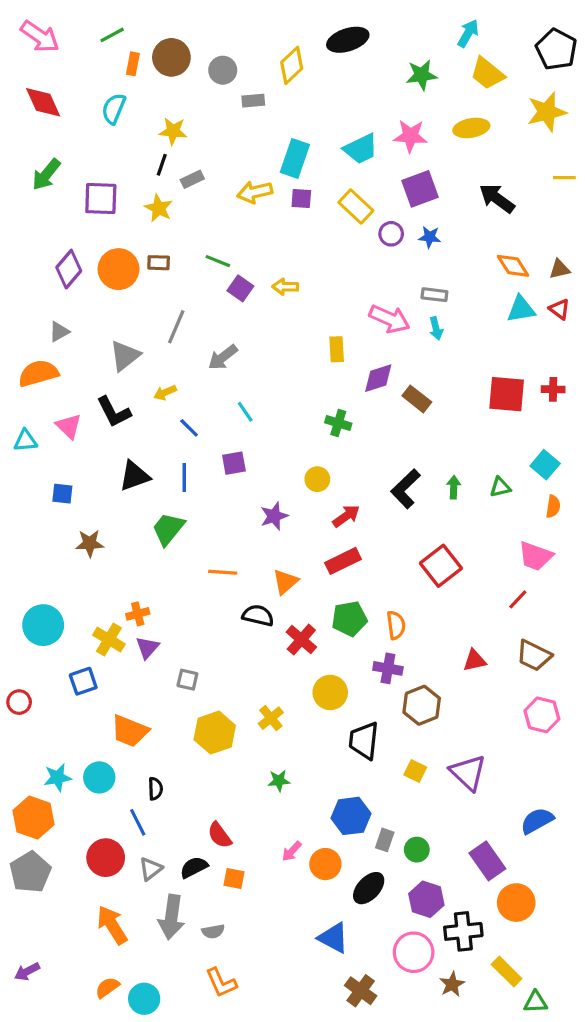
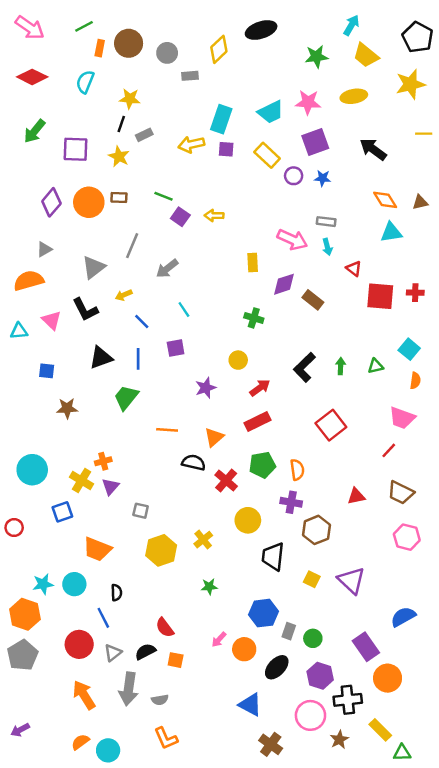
red diamond: (43, 102) -> (32, 77), turned -40
red triangle: (560, 309) -> (354, 269), moved

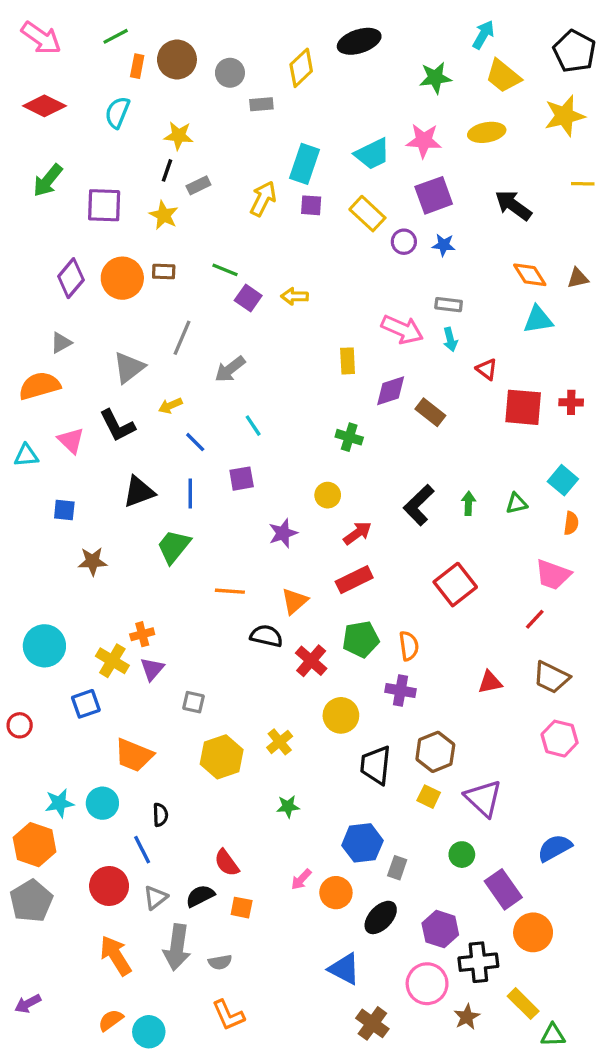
yellow arrow: (191, 144) -> (263, 199), turned 130
brown hexagon: (316, 530) -> (435, 752), moved
green circle: (313, 638) -> (462, 855), moved

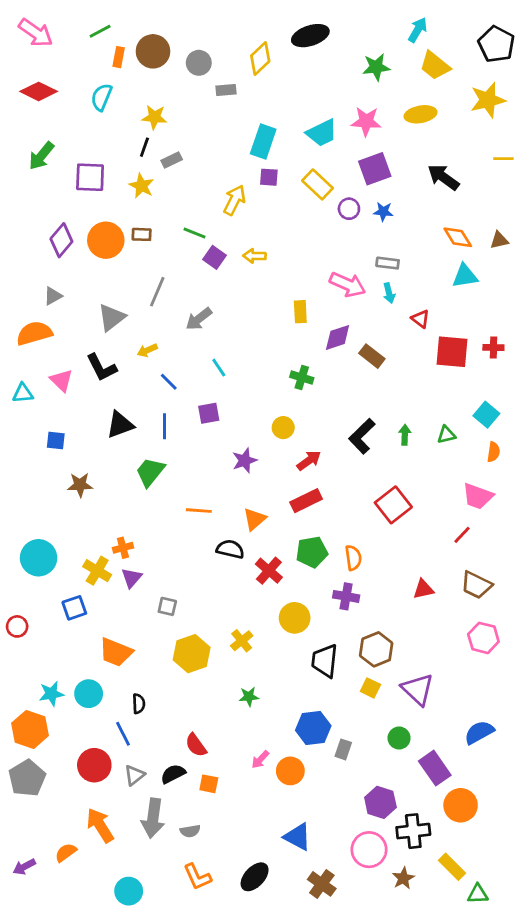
yellow arrow: (263, 199) -> (235, 200), moved
black ellipse: (381, 917) -> (255, 877), moved
orange semicircle: (111, 1020) -> (66, 852), moved

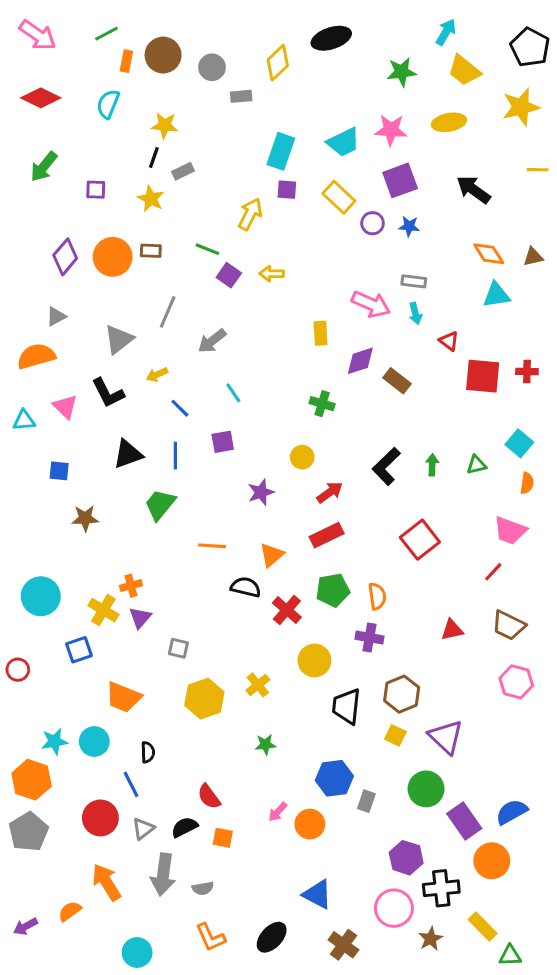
purple square: (90, 177) -> (96, 190), size x0.6
blue semicircle: (479, 732) -> (512, 812), moved
green circle: (399, 738) -> (426, 789), size x1.5

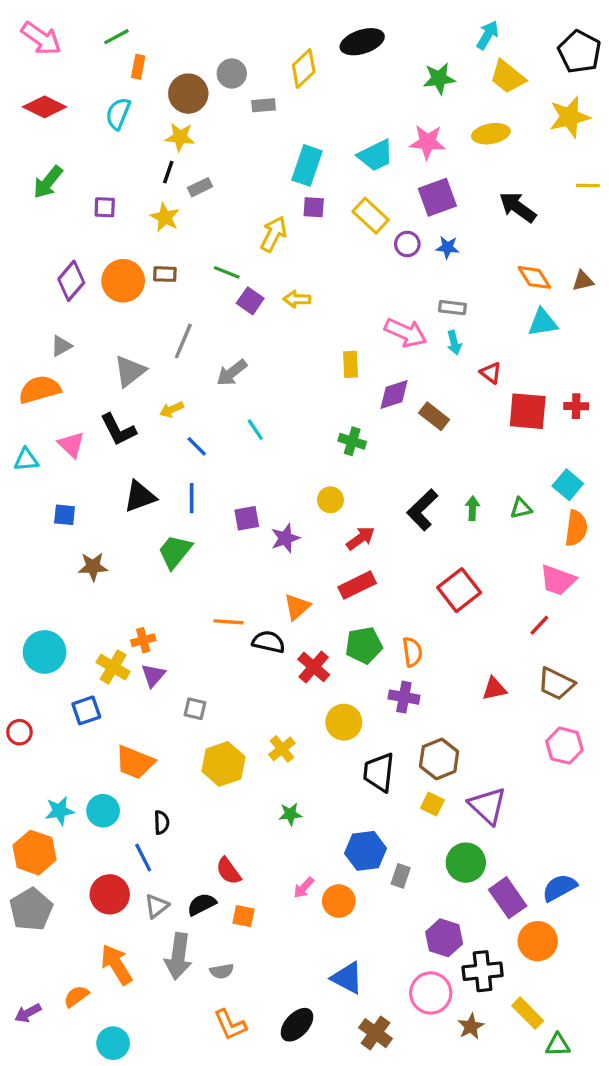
brown circle: (163, 55) -> (188, 94), moved
purple square: (223, 442) -> (247, 518), moved
orange semicircle: (527, 483) -> (576, 528), size x1.5
orange line: (212, 546) -> (228, 622), moved
cyan circle: (137, 952) -> (113, 1043), moved

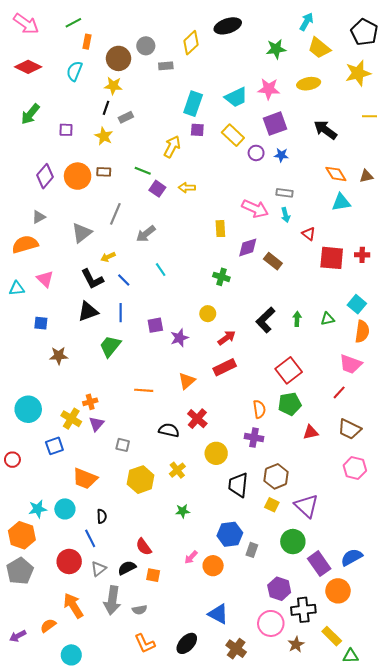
black L-shape: (118, 430) -> (92, 279), moved
black semicircle: (269, 642) -> (169, 430), moved
green pentagon: (364, 645) -> (290, 404), moved

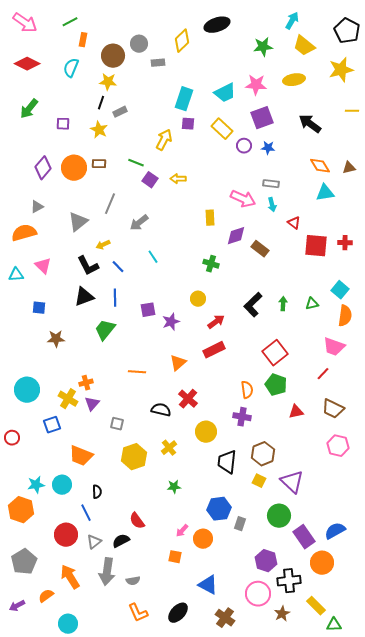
green pentagon: (290, 404) -> (276, 385), turned 30
gray pentagon: (20, 571) -> (24, 562), moved
orange square: (153, 575) -> (175, 557), moved

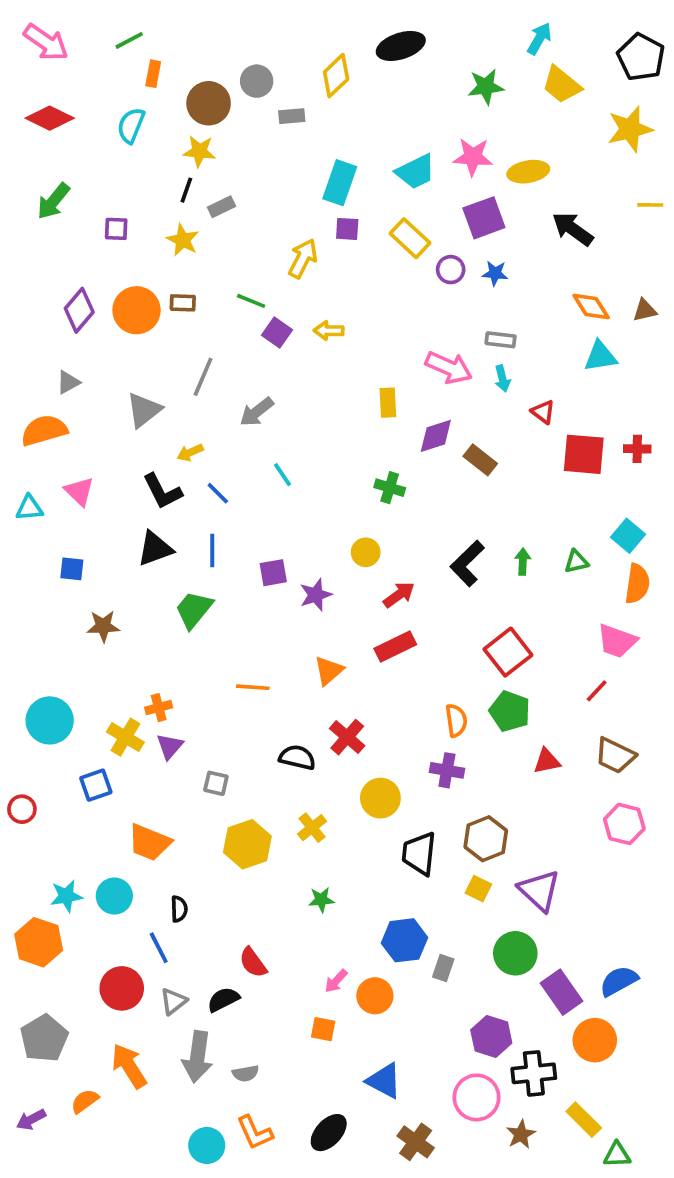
yellow ellipse: (294, 80) -> (528, 172), moved
cyan circle: (68, 624) -> (207, 1145), moved

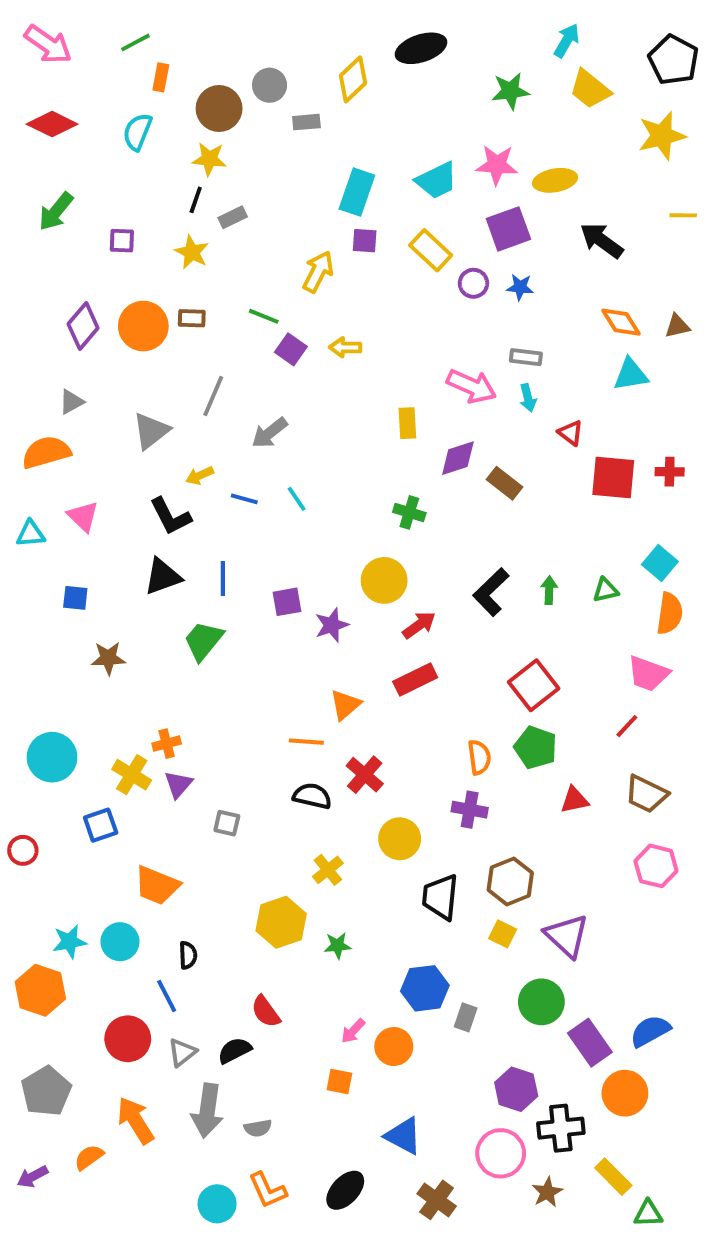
blue line: (218, 493) -> (244, 499), moved, turned -30
yellow circle: (366, 552) -> (384, 580), size x1.5
orange line: (253, 687) -> (306, 742), moved
yellow hexagon: (247, 844) -> (281, 922), moved

